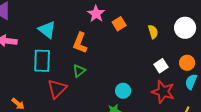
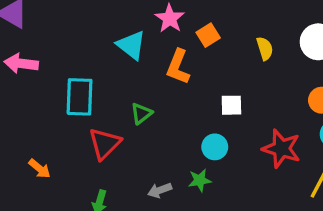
cyan triangle: (47, 30) -> (131, 45), moved
orange L-shape: (80, 43) -> (178, 67), moved
white square: (161, 66) -> (231, 105), moved, turned 32

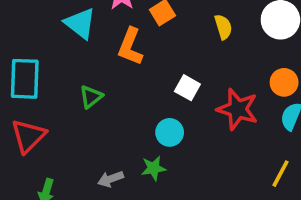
white square: (231, 105) -> (187, 88), turned 30
red triangle: (105, 144) -> (28, 136), moved
red star: (281, 149) -> (238, 109), moved

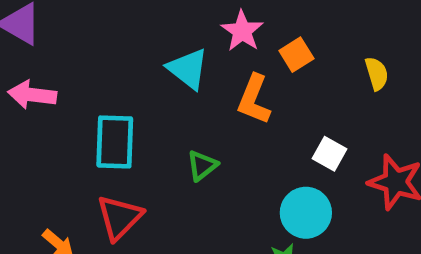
cyan circle: (170, 132) -> (306, 213), size x1.4

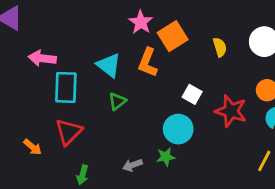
orange square: (296, 55) -> (173, 36), size x1.5
cyan triangle: (188, 69) -> (109, 65), moved
pink arrow: (32, 95) -> (42, 58), moved

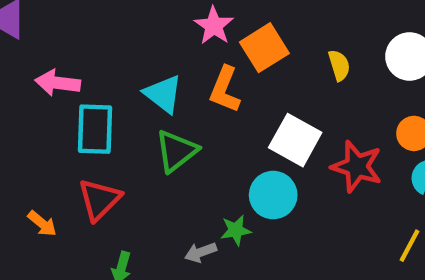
white square: (192, 94) -> (295, 140), size x1.6
green triangle: (117, 101) -> (176, 151), size x1.5
green star: (166, 157) -> (236, 230), moved

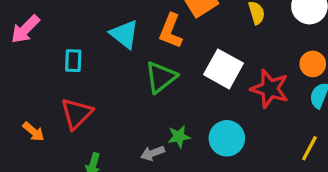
pink arrow: (58, 83) -> (25, 29), moved, turned -52
cyan rectangle: (95, 129) -> (73, 61), size x0.6
green triangle: (176, 151) -> (161, 77), moved
cyan circle: (273, 195) -> (227, 138), moved

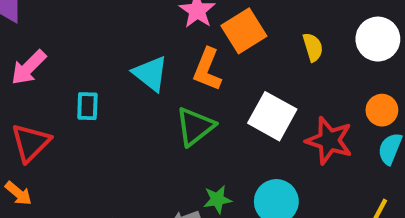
red triangle: (77, 114) -> (31, 143), moved
orange arrow: (34, 132) -> (18, 193), moved

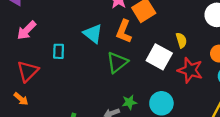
yellow semicircle: (313, 47) -> (181, 40), moved

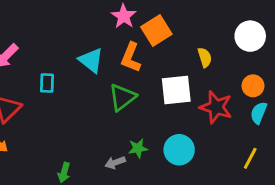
yellow semicircle: (181, 40) -> (205, 57), moved
white square: (159, 57) -> (176, 90), turned -35

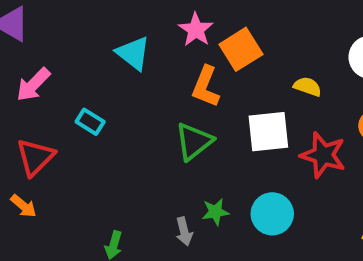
yellow semicircle: (205, 57) -> (307, 87), turned -54
cyan triangle: (91, 60) -> (133, 53), moved
cyan rectangle: (47, 83) -> (90, 122), turned -60
gray arrow: (115, 163) -> (184, 231), turned -84

